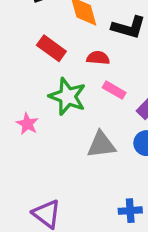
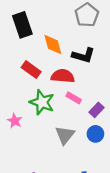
red semicircle: (98, 58) -> (63, 76), size x1.5
gray triangle: (101, 145) -> (65, 135), turned -45

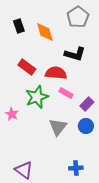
black rectangle: (22, 25) -> (19, 26), size x0.6
orange diamond: (53, 44) -> (45, 32), moved
green star: (42, 102) -> (37, 97), turned 30

